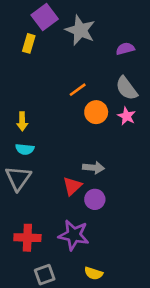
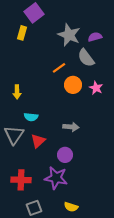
gray star: (80, 30) -> (69, 35), moved
gray semicircle: (127, 88) -> (86, 58), moved
cyan semicircle: (25, 149) -> (31, 117), moved
red triangle: (72, 186) -> (38, 141), moved
purple circle: (95, 199) -> (65, 155), moved

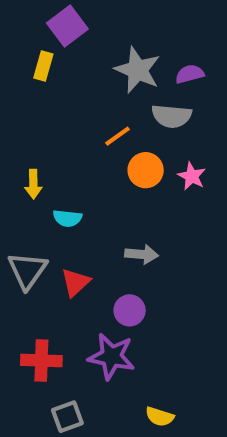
gray semicircle: (86, 58) -> (172, 116), turned -48
cyan semicircle: (31, 117) -> (67, 218), moved
yellow semicircle: (71, 207) -> (160, 417), moved

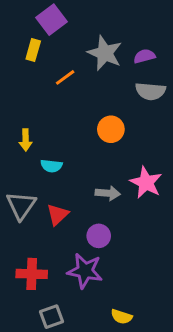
gray semicircle: (172, 116) -> (150, 91), moved
orange line: (118, 136) -> (65, 77), moved
pink star: (192, 176) -> (146, 183), moved, size x1.5

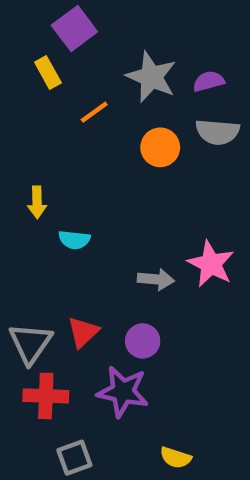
yellow rectangle: (33, 50) -> (48, 72), turned -45
orange circle: (111, 129) -> (160, 147), moved
gray triangle: (21, 205) -> (30, 343), moved
red triangle: (58, 215) -> (83, 332), moved

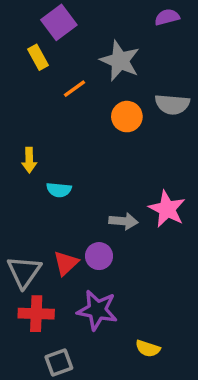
purple semicircle: (209, 81) -> (167, 17), moved
purple circle: (143, 341) -> (99, 256), moved
yellow semicircle: (176, 458) -> (148, 348), moved

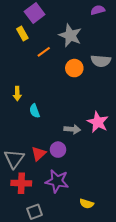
cyan semicircle: (59, 190) -> (35, 111), turned 64

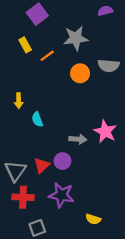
yellow rectangle: (22, 33) -> (25, 45), moved
gray star: (70, 35) -> (76, 38), turned -30

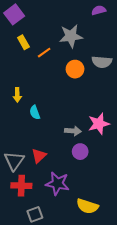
purple square: (37, 14) -> (14, 14), moved
pink star: (105, 131) -> (99, 124), turned 30
purple circle: (62, 161) -> (80, 152), moved
yellow semicircle: (93, 219) -> (87, 206), size x1.5

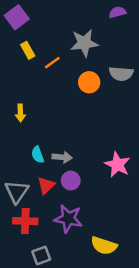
cyan semicircle: (35, 112) -> (38, 155), moved
pink star: (99, 124) -> (117, 165), moved, turned -30
gray arrow: (73, 131) -> (62, 157), moved
purple circle: (80, 152) -> (71, 181), moved

